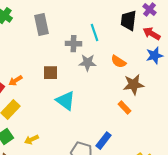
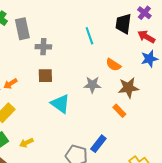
gray rectangle: (42, 25) -> (22, 29), moved
gray cross: (74, 44) -> (43, 47), moved
gray star: (88, 63) -> (92, 85), moved

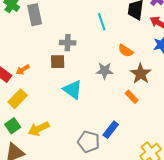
gray cross: (43, 47) -> (68, 43), moved
brown star: (128, 88) -> (141, 74), turned -30
yellow arrow: (26, 143) -> (39, 129), size x1.5

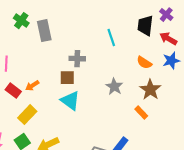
orange semicircle: (126, 51) -> (144, 63), moved
gray star: (105, 71) -> (114, 87), turned 30
cyan triangle: (73, 90) -> (70, 101), moved

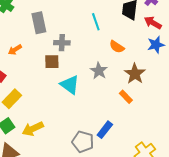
gray rectangle: (44, 31) -> (39, 23), moved
orange semicircle: (144, 63) -> (117, 47), moved
orange arrow: (32, 86) -> (15, 50), moved
cyan triangle: (70, 101) -> (70, 85), moved

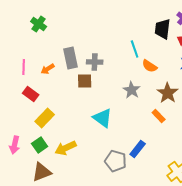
cyan line: (96, 22) -> (135, 49), moved
gray rectangle: (39, 23) -> (71, 58), moved
cyan triangle: (70, 85) -> (103, 118), moved

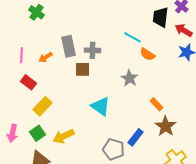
cyan line: (135, 49) -> (132, 37), turned -42
brown star: (168, 93) -> (166, 126), moved

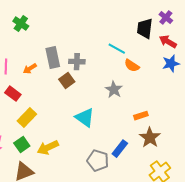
brown square: (82, 69) -> (67, 81), turned -35
orange rectangle: (156, 104) -> (141, 116), turned -64

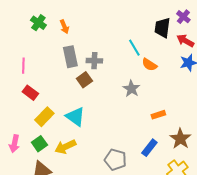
cyan line: (117, 49) -> (134, 48), turned 30
orange arrow: (30, 69) -> (64, 27), moved, turned -80
cyan triangle: (85, 118) -> (75, 117), moved
brown star: (150, 138) -> (180, 139), moved
blue rectangle: (120, 149) -> (149, 148), moved

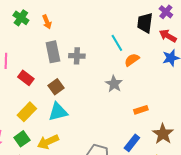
orange semicircle: (149, 65) -> (132, 60), turned 112
brown square: (84, 80) -> (56, 87), moved
red rectangle: (30, 93) -> (26, 78), moved
cyan triangle: (75, 117) -> (58, 112), turned -50

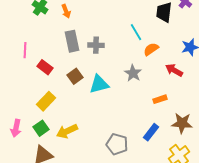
red arrow: (168, 36) -> (174, 70), moved
cyan triangle: (58, 112) -> (99, 84), moved
brown star: (163, 134) -> (182, 123), turned -30

